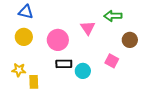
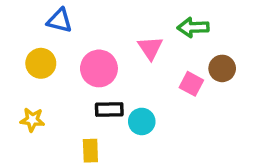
blue triangle: (26, 12) -> (60, 21), moved
pink square: (112, 61) -> (191, 84), moved
yellow rectangle: (34, 82) -> (90, 151), moved

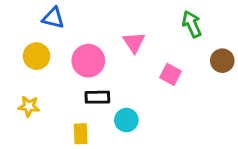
green arrow: (193, 27) -> (192, 24), moved, turned 68
brown circle: (222, 68) -> (222, 61), moved
cyan circle: (142, 121) -> (126, 120), moved

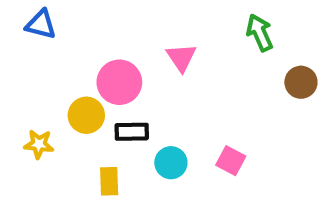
blue triangle: (53, 18) -> (41, 24), moved
yellow circle: (36, 56) -> (86, 115), moved
pink square: (170, 74) -> (231, 161), moved

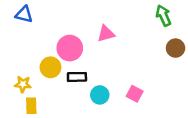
green arrow: (260, 33) -> (163, 16), moved
pink triangle: (181, 57) -> (106, 34), turned 48
yellow rectangle: (109, 181) -> (31, 106), moved

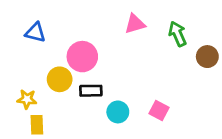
blue triangle: (24, 14) -> (35, 32), moved
green arrow: (163, 16) -> (177, 34), moved
pink triangle: (106, 34) -> (135, 24), moved

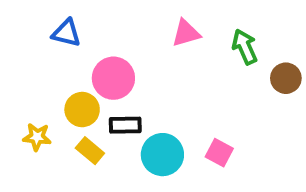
blue triangle: (35, 32) -> (66, 33), moved
cyan circle: (118, 112) -> (162, 155), size x1.4
yellow rectangle: (37, 125) -> (90, 151), moved, turned -48

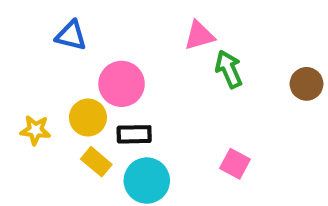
green arrow: (245, 47) -> (229, 69), moved
yellow star: (37, 137) -> (35, 130), moved
cyan circle: (162, 155) -> (147, 181), moved

